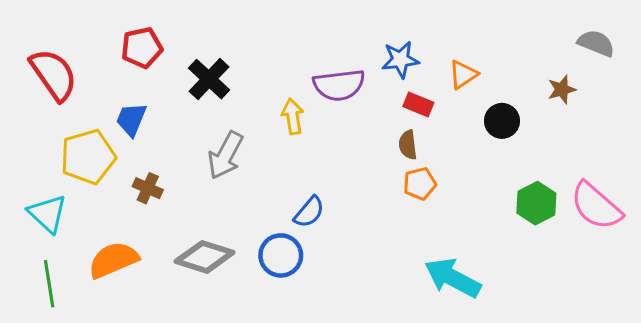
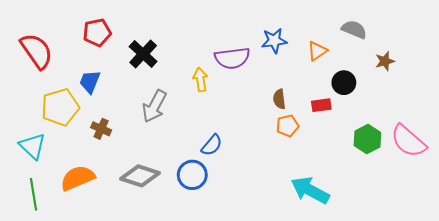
gray semicircle: (596, 43) -> (354, 29), moved
red rectangle: (418, 104) -> (321, 105), moved, turned -30

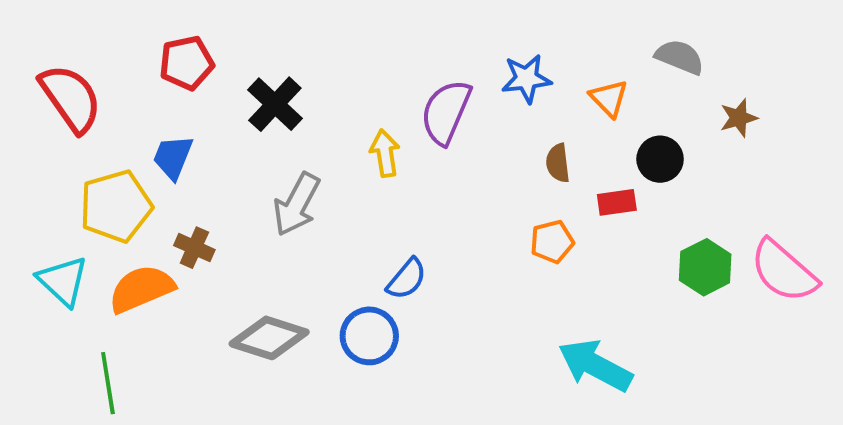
orange triangle: (317, 51) -> (609, 98), turned -40
purple semicircle: (232, 58) -> (446, 112), turned 120
brown semicircle: (279, 99) -> (558, 163), moved
orange semicircle: (78, 178) -> (141, 289), moved
green line: (33, 194) -> (108, 383), moved

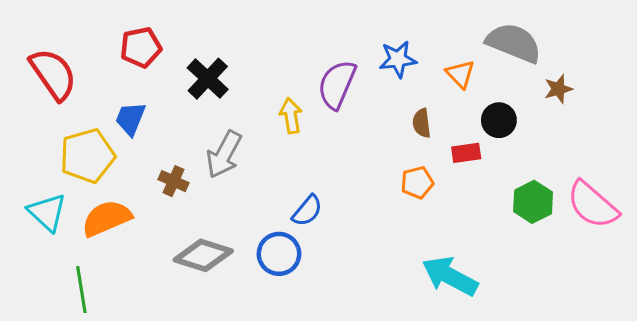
gray semicircle: (680, 57) -> (514, 43), size x1.5
brown cross: (194, 248) -> (174, 181), moved

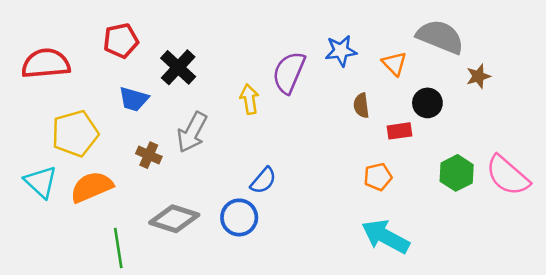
red semicircle: (53, 74) -> (46, 64), turned -60
blue trapezoid: (130, 119) -> (134, 99), moved, turned -96
orange pentagon: (417, 183) -> (378, 177), moved
green line: (81, 290) -> (118, 248), moved

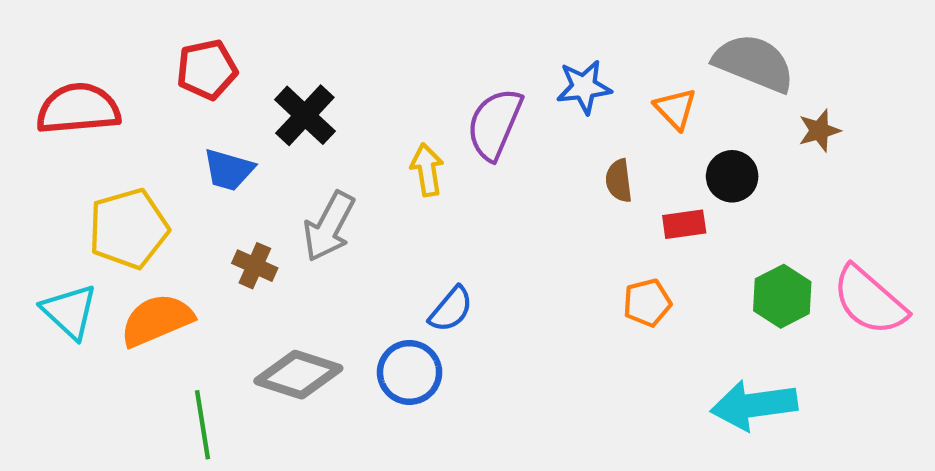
cyan arrow: (385, 237) -> (754, 405), moved, turned -36

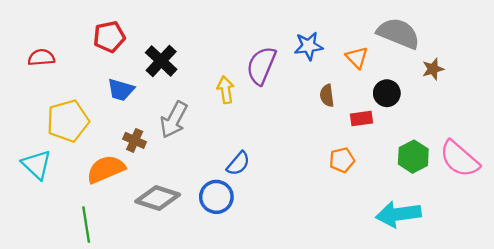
red semicircle: (78, 109) -> (41, 58), size x0.6
orange semicircle: (157, 320) -> (106, 169), moved
green line: (202, 425) -> (86, 225), moved

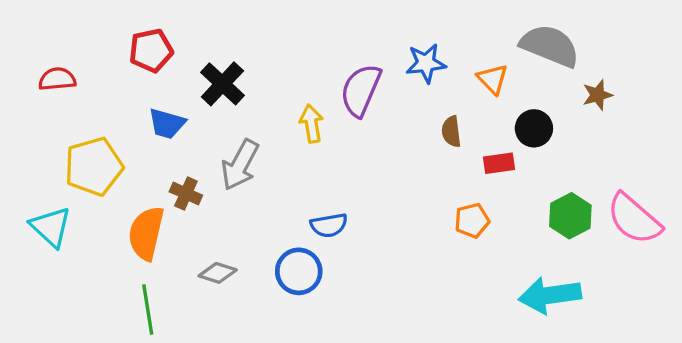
blue semicircle: (238, 163) -> (329, 225), turned 40
orange semicircle: (106, 169) -> (146, 233), turned -54
gray diamond: (158, 198) -> (218, 273), size x0.6
green line: (86, 225) -> (148, 309), moved

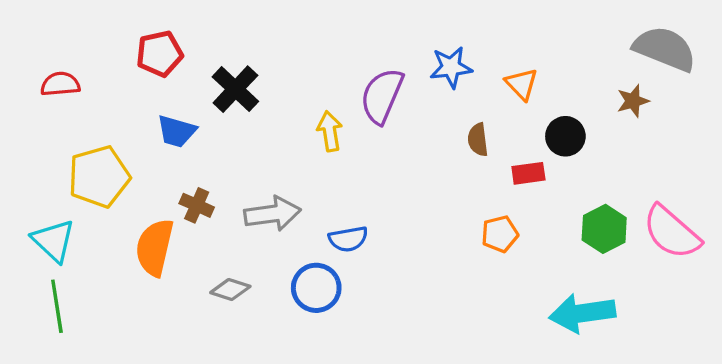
gray semicircle: (550, 46) -> (665, 49), moved
gray arrow: (240, 165) -> (272, 214), moved, turned -126
green line: (148, 309) -> (57, 306), moved

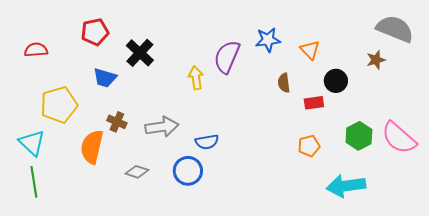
orange pentagon: (500, 234) -> (309, 146), moved

